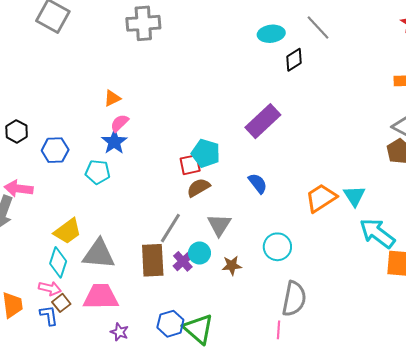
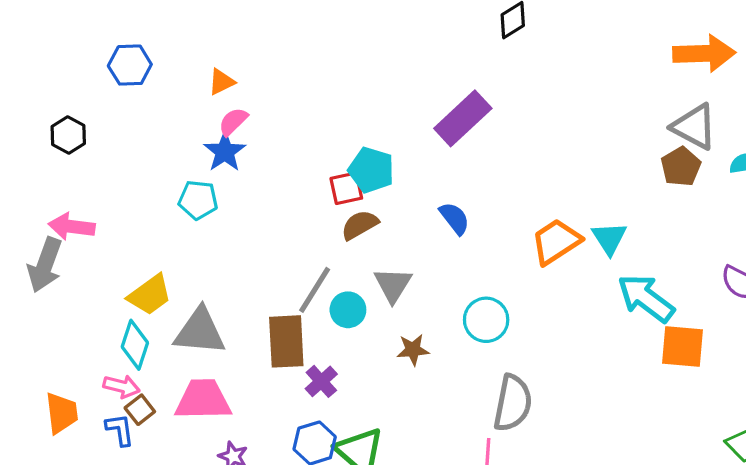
blue hexagon: (55, 150) -> (130, 65), moved
cyan circle: (199, 253) -> (348, 310), moved
purple cross: (183, 261) -> (321, 381), moved

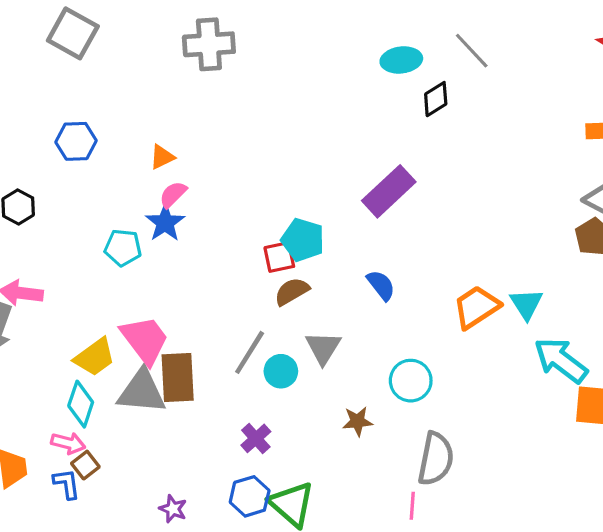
cyan pentagon: (198, 200) -> (123, 248), moved
brown rectangle: (286, 341) -> (178, 377), moved
brown star: (413, 350) -> (358, 421), moved
pink trapezoid: (203, 400) -> (145, 340), moved, turned 54

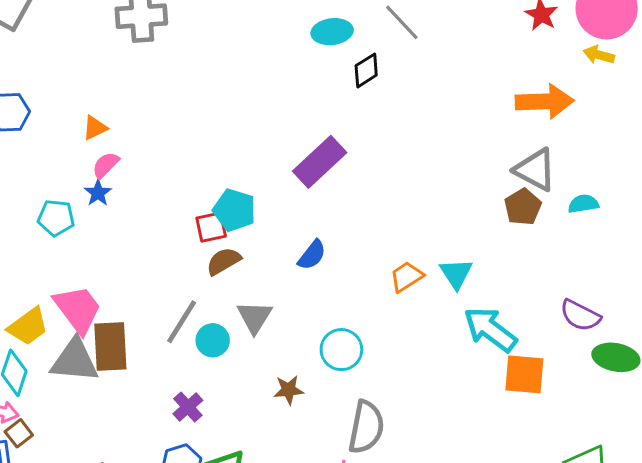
blue star: (165, 223) -> (98, 193), size x0.7
blue semicircle: (381, 285) -> (312, 255), turned 76
orange trapezoid: (476, 307) -> (407, 277), size x0.7

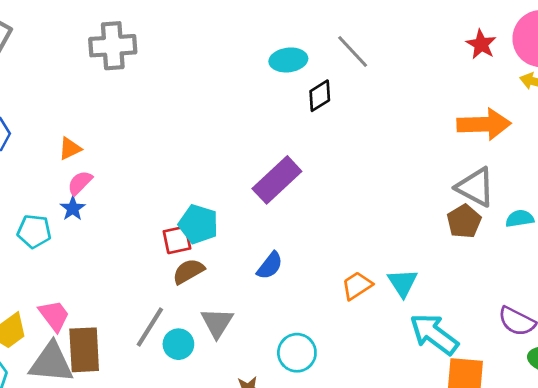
pink trapezoid: (78, 309) -> (54, 316), size x0.7

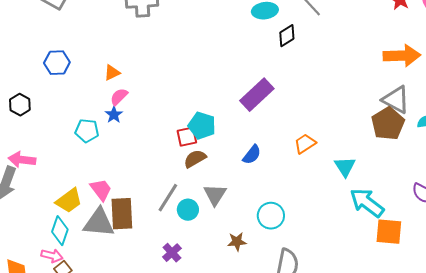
brown pentagon: (464, 221) -> (388, 124), size x1.4
orange trapezoid: (357, 286) -> (305, 144), moved

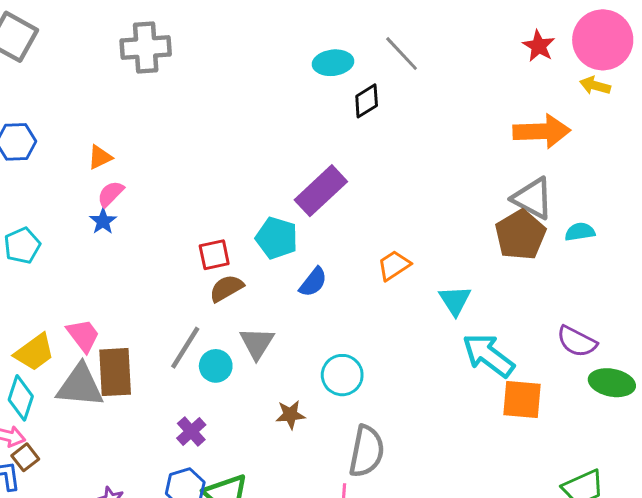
cyan pentagon: (202, 126) -> (277, 238), moved
cyan pentagon: (87, 131) -> (22, 246), moved, turned -30

